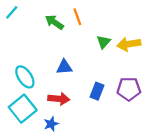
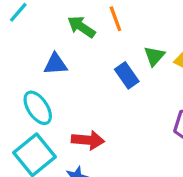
blue triangle: (64, 67) -> (56, 64), moved
blue rectangle: (97, 91) -> (127, 75), moved, turned -56

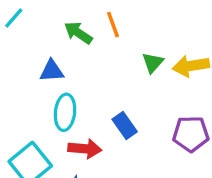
blue rectangle: (127, 75) -> (125, 126), moved
cyan ellipse: (38, 108) -> (65, 112), moved, turned 40

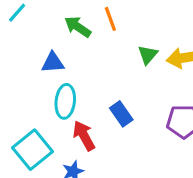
red arrow: (85, 149) -> (84, 136), turned -124

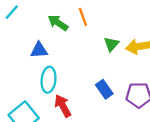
blue rectangle: (121, 114) -> (104, 89), moved

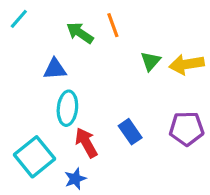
blue rectangle: (104, 89) -> (130, 132), moved

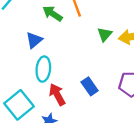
blue triangle: (55, 69) -> (34, 40), turned -36

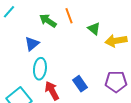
green triangle: (105, 34) -> (94, 29), moved, turned -32

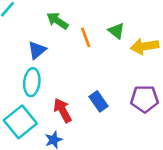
orange line: (69, 16) -> (86, 37), moved
cyan ellipse: (40, 69) -> (32, 82), moved

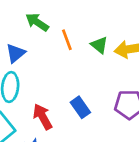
green triangle: (116, 31) -> (99, 45), moved

